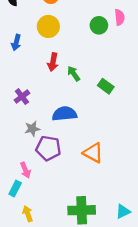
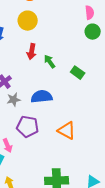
green circle: (99, 25) -> (93, 32), moved
gray star: (32, 129) -> (14, 100), moved

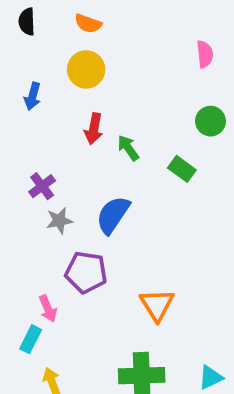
green circle: (93, 32) -> (210, 121), moved
blue semicircle: (42, 97) -> (113, 215), turned -50
orange triangle: (67, 131) -> (157, 305), moved, turned 30

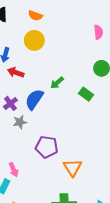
red arrow: (94, 129) -> (16, 72), moved, turned 98
green arrow: (128, 148) -> (57, 83), turned -96
blue semicircle: (113, 215) -> (34, 99), moved
purple pentagon: (86, 272) -> (47, 147), moved

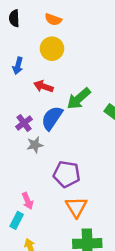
red arrow: (16, 72) -> (43, 86), moved
green arrow: (57, 83) -> (79, 99), size x1.5
orange triangle: (73, 168) -> (76, 207), moved

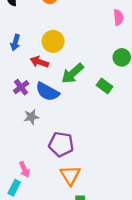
yellow circle: (52, 49) -> (53, 41), moved
blue semicircle: (52, 118) -> (47, 92), turned -95
purple cross: (24, 123) -> (21, 87), moved

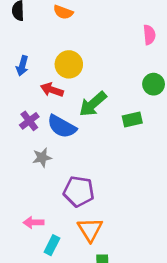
green rectangle: (105, 86) -> (132, 119), turned -49
pink arrow: (24, 169) -> (34, 222), turned 112
cyan rectangle: (14, 188) -> (52, 245), moved

